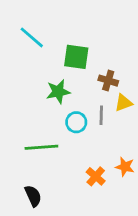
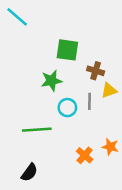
cyan line: (32, 37) -> (17, 17), moved
black semicircle: (33, 196) -> (29, 172), turned 60

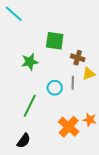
green star: (51, 81) -> (30, 62), moved
green line: (37, 130) -> (30, 106), turned -60
orange cross: (85, 155) -> (69, 127), size x1.5

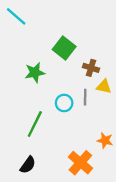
green square: (55, 41) -> (64, 48), turned 30
yellow triangle: (89, 74) -> (104, 87), turned 32
orange cross: (69, 127) -> (80, 163), moved

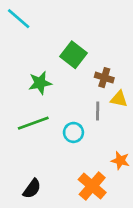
cyan circle: (64, 103) -> (73, 132), moved
green line: (35, 124) -> (33, 123), moved, turned 44

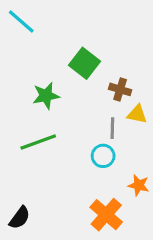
cyan circle: (73, 132) -> (103, 156), moved
black semicircle: (32, 189) -> (20, 218), moved

